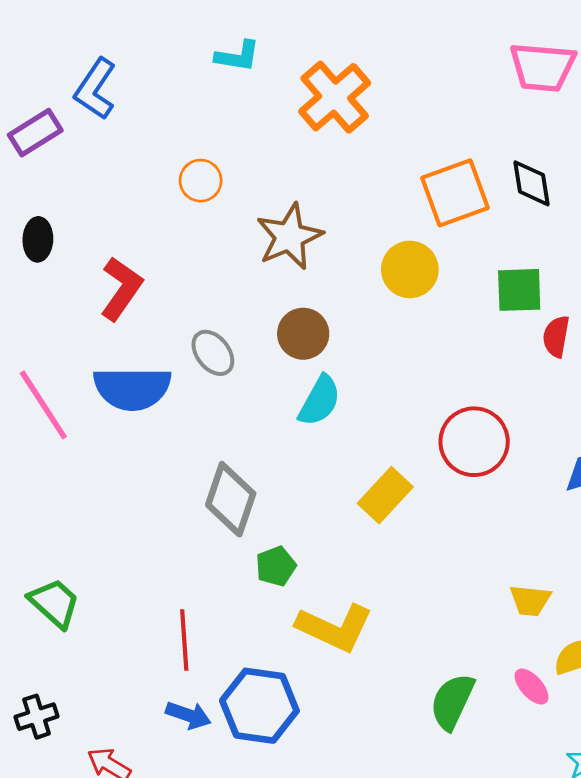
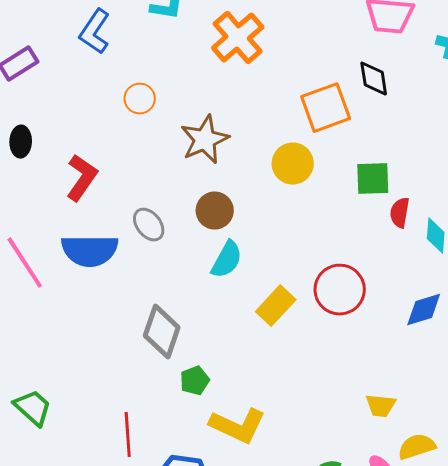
blue L-shape: (95, 89) -> (95, 32), moved
black diamond: (532, 183) -> (374, 79), moved
yellow rectangle: (385, 495) -> (276, 306), moved

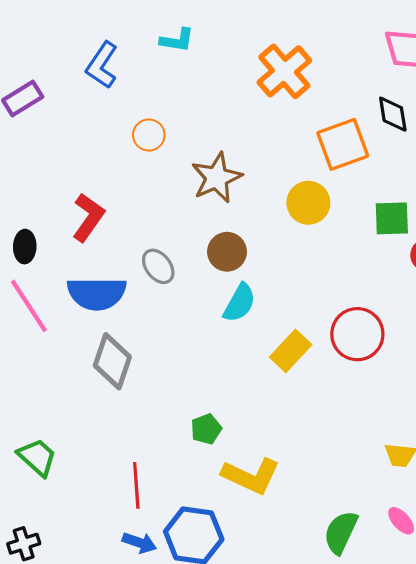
orange cross: (238, 38) -> (284, 71), moved
black ellipse: (21, 142) -> (25, 247), moved
gray diamond: (162, 332) -> (112, 361), moved

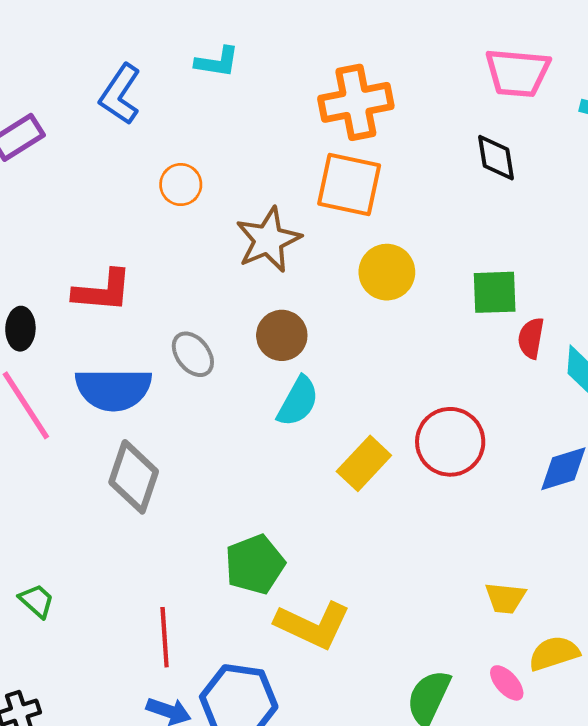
orange cross: (284, 71) -> (356, 102), turned 30
orange square: (343, 144) -> (349, 185), moved, turned 32
red L-shape: (88, 217) -> (103, 291), turned 60
green pentagon: (206, 429) -> (255, 564), size x1.5
green trapezoid: (37, 457) -> (37, 601), size x0.7

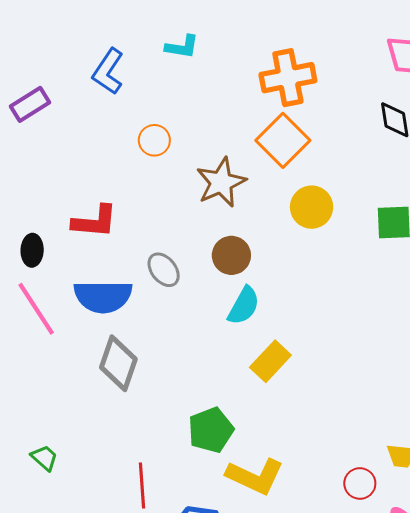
orange square: (349, 185) -> (283, 140), turned 33
red circle: (450, 442) -> (360, 483), moved, size x0.6
yellow rectangle: (364, 463) -> (270, 361), moved

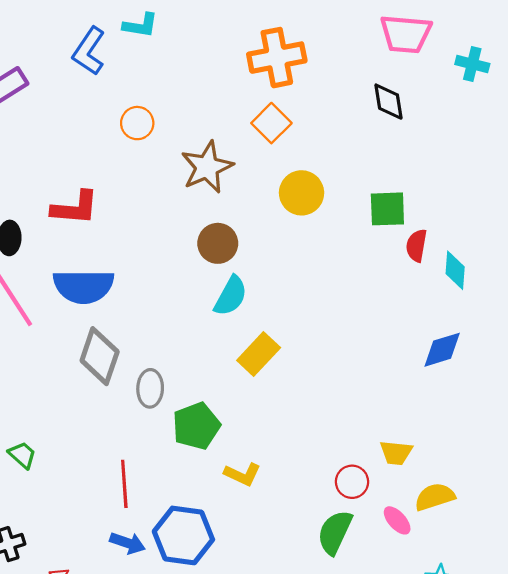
cyan L-shape: (182, 47) -> (140, 25), moved
orange square: (283, 140) -> (271, 123), size x0.7
gray ellipse: (164, 270) -> (150, 388), moved, turned 40
yellow L-shape: (255, 476) -> (242, 474), size x0.6

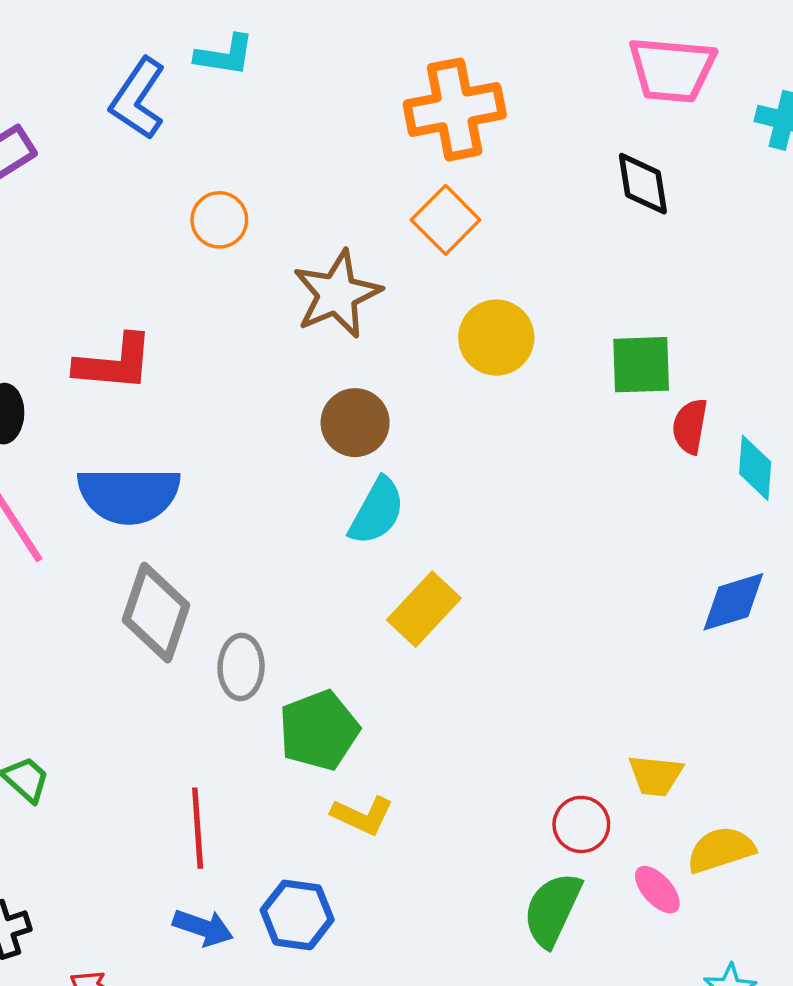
yellow L-shape: (242, 474) -> (362, 815), moved
blue hexagon: (183, 535) -> (297, 915), size x0.7

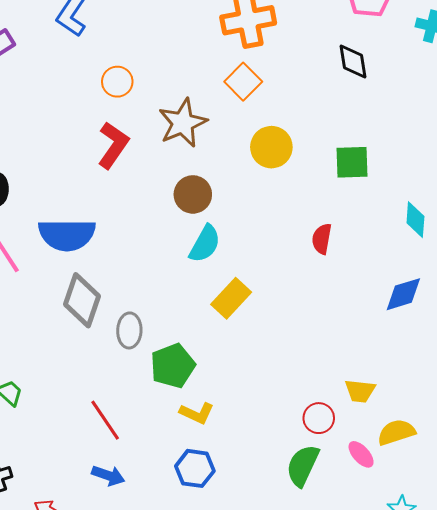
red L-shape: (114, 363) -> (113, 145), moved, turned -60
red semicircle: (690, 426) -> (322, 239), moved
red line: (198, 828) -> (105, 420), turned -30
blue hexagon: (297, 915) -> (195, 468), moved

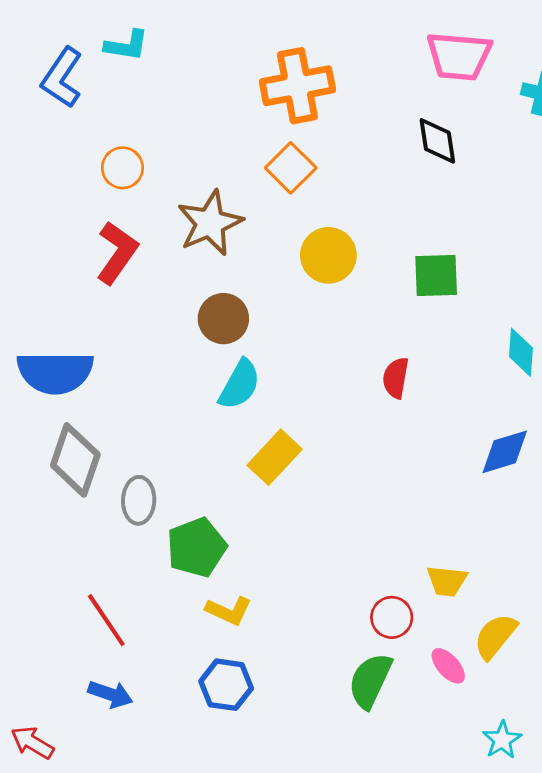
yellow semicircle: (396, 432) -> (495, 636), turned -33

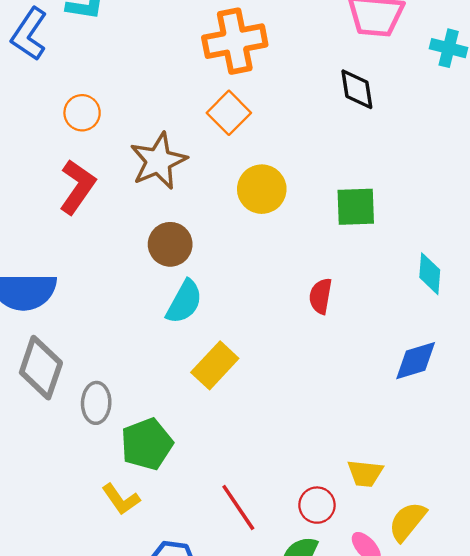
yellow L-shape: (229, 611) -> (121, 499), moved, turned 30
red line: (106, 620) -> (238, 507), moved

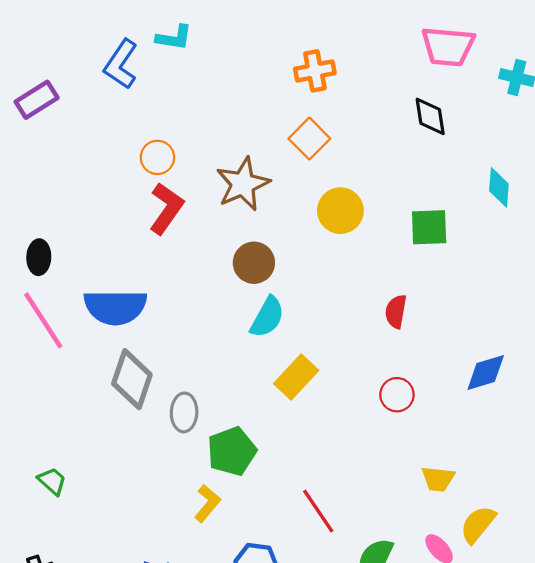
orange cross: (235, 41) -> (315, 71), size x0.7
orange circle: (82, 113) -> (157, 157), moved
cyan diamond: (430, 274) -> (499, 187), moved
yellow L-shape: (121, 499) -> (207, 503), turned -105
red circle: (317, 505) -> (397, 395), moved

